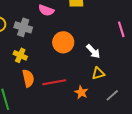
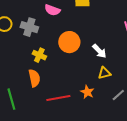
yellow cross: (20, 55) -> (39, 55), moved
red line: (54, 82) -> (58, 98), moved

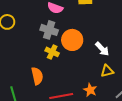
gray cross: (29, 27) -> (49, 30), moved
yellow cross: (39, 55) -> (52, 52), moved

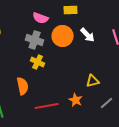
orange circle: (72, 40) -> (63, 36), moved
white arrow: (102, 49) -> (88, 35), moved

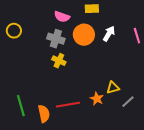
white arrow: (88, 35) -> (109, 34), turned -105
yellow triangle: (93, 81) -> (113, 88), moved
orange semicircle: (23, 86) -> (44, 114), moved

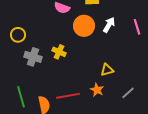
yellow circle: (14, 31) -> (18, 35), moved
gray cross: (56, 39) -> (33, 57), moved
yellow triangle: (113, 88) -> (107, 70), moved

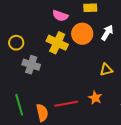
yellow cross: (59, 52) -> (57, 43), moved, size x1.5
yellow triangle: (107, 70) -> (106, 70), moved

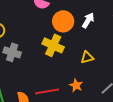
yellow cross: (57, 43) -> (53, 45), moved

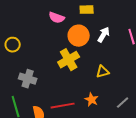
yellow cross: (53, 45) -> (69, 60), turned 35
gray cross: (12, 52) -> (28, 79), moved

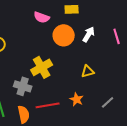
yellow cross: (69, 60) -> (42, 67), moved
gray cross: (28, 79) -> (23, 86), moved

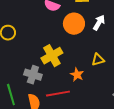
orange star: (77, 99) -> (77, 75), moved

